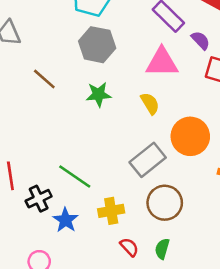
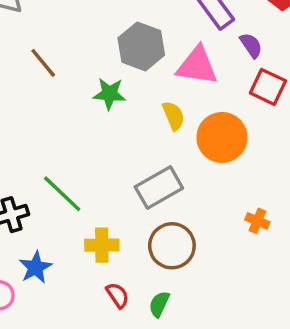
gray hexagon: (97, 45) -> (141, 46), moved
orange circle: (190, 136) -> (222, 137), moved
blue star: (66, 220) -> (35, 267), moved

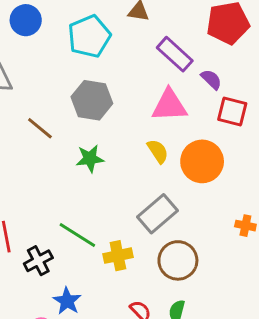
gray hexagon: (141, 46) -> (92, 100), moved
green star: (109, 94) -> (90, 159), moved
yellow cross: (102, 245) -> (118, 256), moved

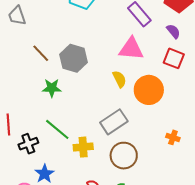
purple semicircle: (211, 79) -> (173, 31), moved
gray hexagon: (92, 100) -> (74, 58), moved
green star: (90, 159) -> (52, 88), moved

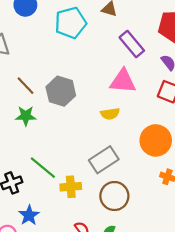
yellow semicircle: (119, 79) -> (110, 114), turned 108
green star: (52, 88) -> (26, 116), moved
orange circle: (149, 90) -> (156, 140), moved

